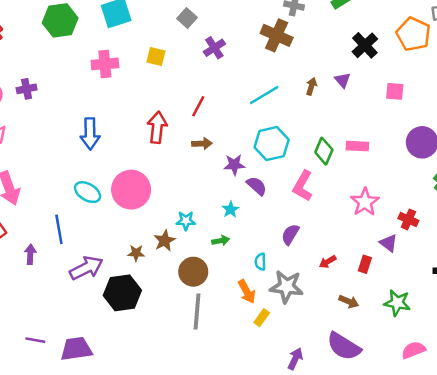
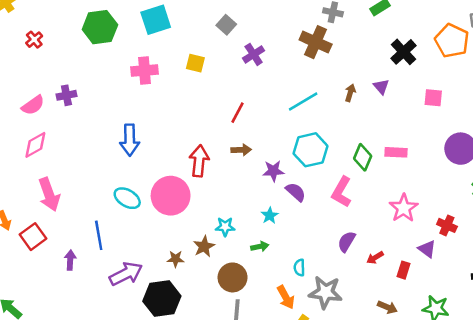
red arrow: (157, 127) -> (199, 161), moved
purple semicircle: (290, 234) -> (347, 242), moved
red arrow: (328, 262) -> (375, 258), moved

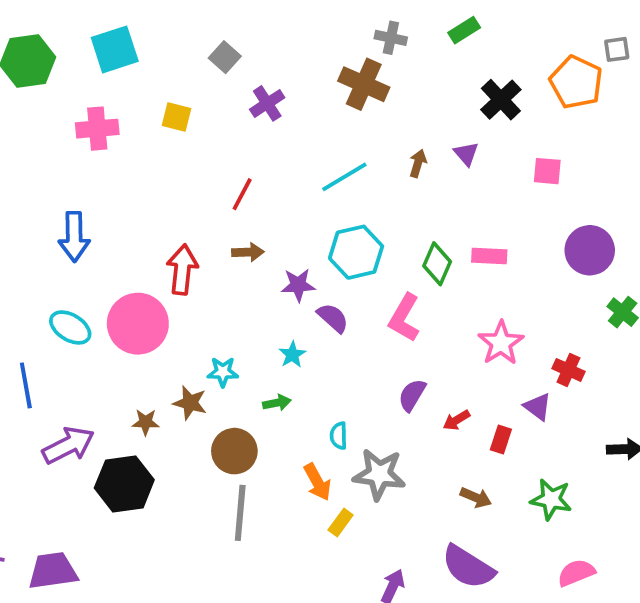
brown star: (204, 246) -> (190, 403), turned -30

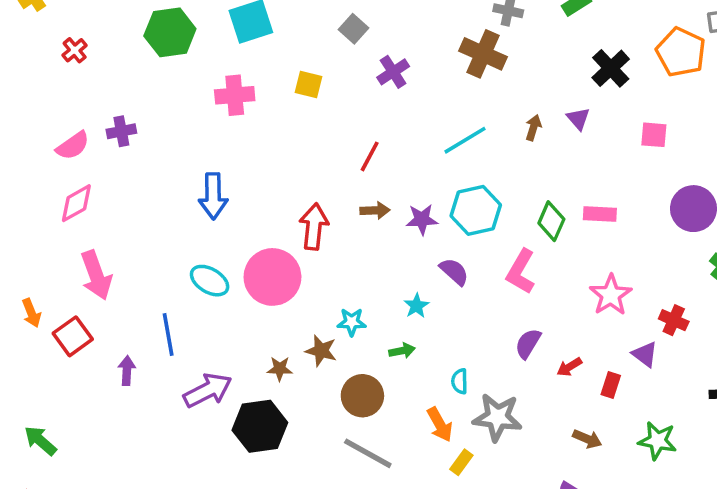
purple star: (298, 285) -> (422, 219), moved
gray line: (240, 513) -> (368, 453), turned -66

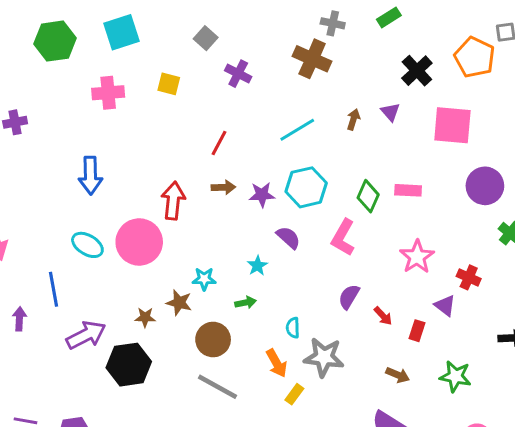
purple cross: (393, 72) -> (238, 74), turned -30
pink square: (654, 135) -> (452, 125), size x1.8
red arrow: (569, 367) -> (383, 316), turned -102

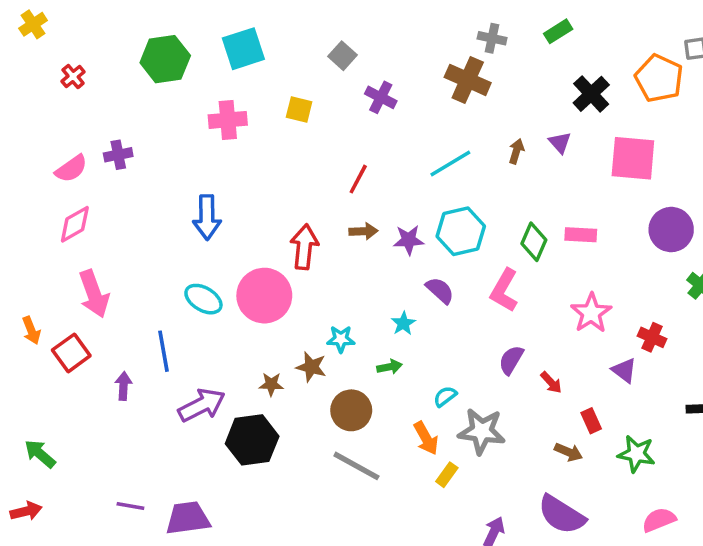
cyan semicircle: (293, 328) -> (445, 396), turned 54
red rectangle: (417, 331) -> (591, 421), moved, turned -42

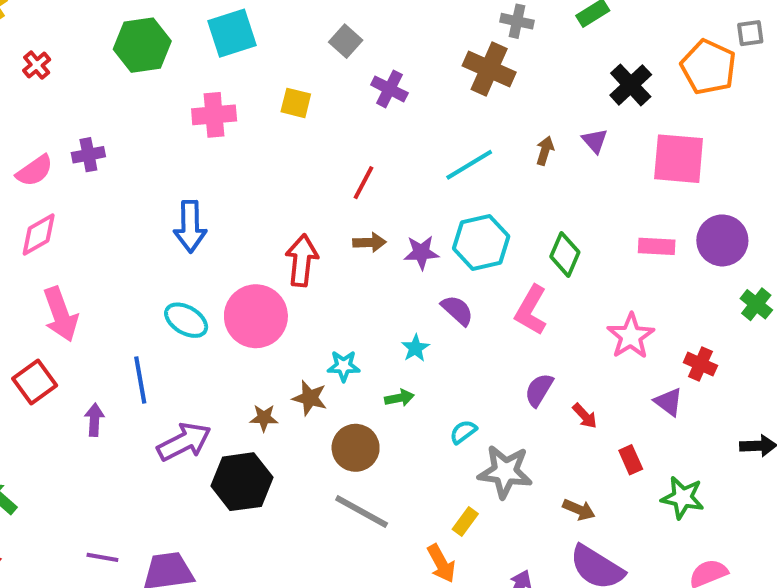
pink rectangle: (581, 235) -> (657, 246), moved
orange arrow: (426, 438) -> (441, 563), moved
brown arrow: (569, 452) -> (579, 510), moved

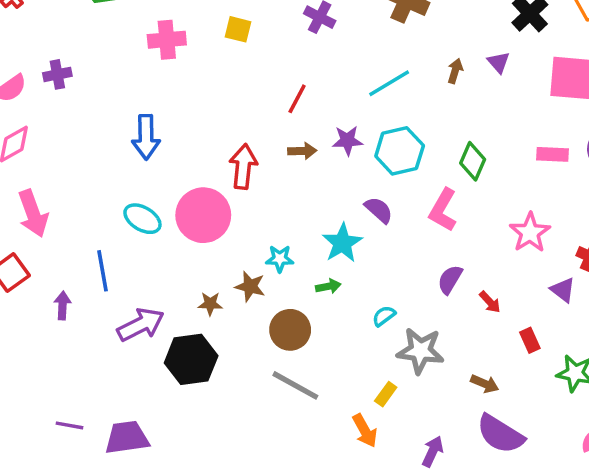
purple star: (421, 252) -> (347, 140), moved
cyan star: (415, 348) -> (342, 243), size x1.6

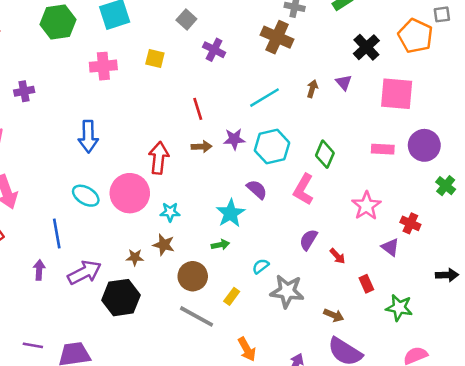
red line: (297, 99) -> (198, 109), turned -45
cyan star: (280, 259) -> (170, 212), moved
purple arrow: (63, 306) -> (39, 270), moved
yellow rectangle: (386, 394) -> (232, 296), moved

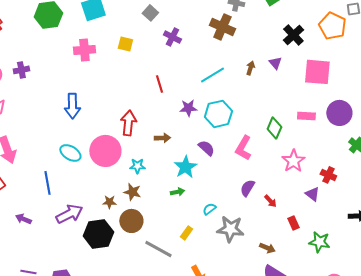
brown arrow: (202, 147) -> (162, 138), moved
green diamond: (325, 154) -> (274, 128), moved
purple arrow: (39, 270) -> (23, 219), moved, turned -70
brown circle: (193, 276) -> (131, 221), moved

